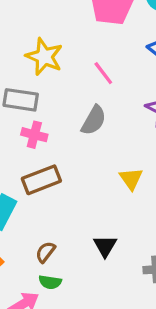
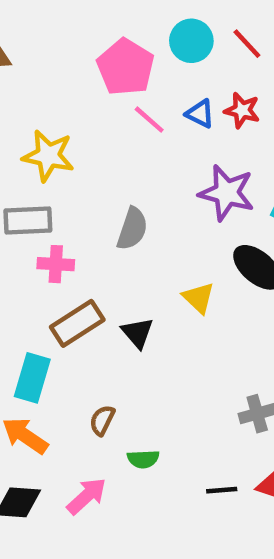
pink line: (103, 73) -> (149, 120), moved
black triangle: (105, 246) -> (137, 333), moved
green semicircle: (50, 282) -> (143, 459), moved

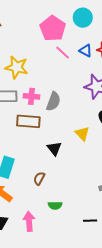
pink cross: (56, 264) -> (31, 96), moved
brown rectangle: (77, 323) -> (28, 121), moved, turned 35
brown semicircle: (102, 420) -> (39, 178), moved
pink arrow: (87, 496) -> (29, 221), turned -54

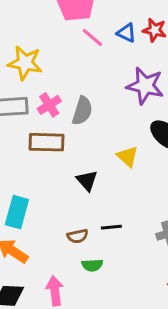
pink cross: (31, 96) -> (49, 105), turned -35
brown semicircle: (39, 178) -> (78, 236), moved, turned -128
black line: (90, 221) -> (111, 227), moved

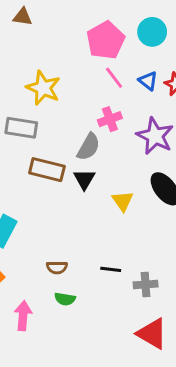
pink cross: (49, 105) -> (110, 119), moved
black triangle: (87, 181) -> (84, 179), moved
black line: (111, 227) -> (111, 269), moved

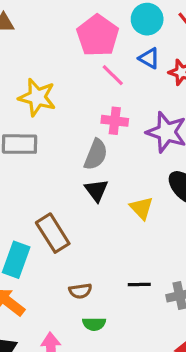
blue triangle: (148, 81) -> (149, 58), moved
pink cross: (110, 119) -> (115, 121), turned 35
brown rectangle: (47, 170) -> (53, 233), moved, turned 52

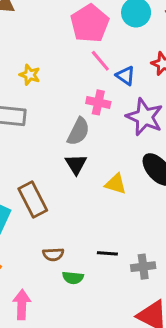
blue triangle: (149, 58) -> (125, 76), moved
yellow star: (37, 97) -> (30, 75), size x0.6
yellow triangle: (141, 208) -> (116, 184), turned -35
green semicircle: (94, 324) -> (73, 278), moved

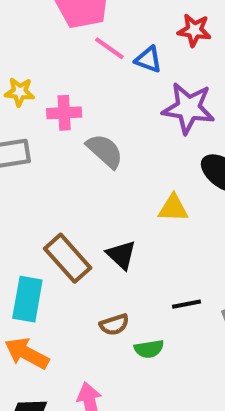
pink cross: (98, 102) -> (64, 113), moved
gray semicircle: (78, 132) -> (105, 151), turned -60
black triangle: (76, 164) -> (121, 255), moved

